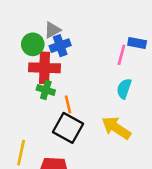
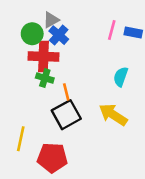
blue cross: (60, 46) -> (59, 35), turned -30
pink line: (121, 55) -> (112, 30), moved
black square: (68, 128) -> (66, 115), turned 32

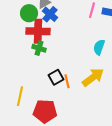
orange line: (66, 92) -> (67, 81), moved
black square: (66, 115) -> (56, 77), size x0.7
yellow arrow: (113, 115) -> (93, 77), turned 110

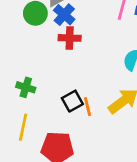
red cross: (38, 31) -> (70, 38), moved, size x0.7
green cross: (39, 48) -> (26, 87), moved

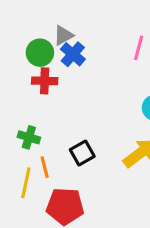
red cross: (70, 38) -> (45, 81), moved
orange line: (87, 107) -> (45, 167), moved

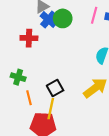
green circle: (40, 53) -> (63, 18), moved
yellow line: (26, 183) -> (51, 109), moved

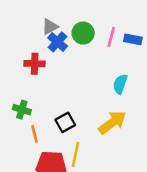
green circle: (63, 18) -> (83, 33), moved
yellow line: (51, 109) -> (75, 154), moved

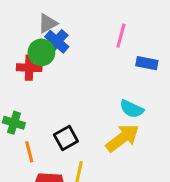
green circle: (83, 33) -> (41, 52), moved
blue rectangle: (133, 39) -> (147, 63), moved
cyan semicircle: (120, 84) -> (132, 109), moved, turned -84

